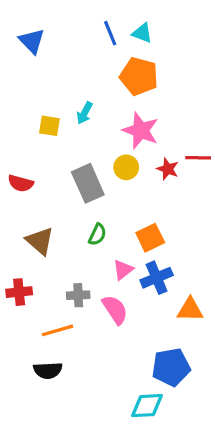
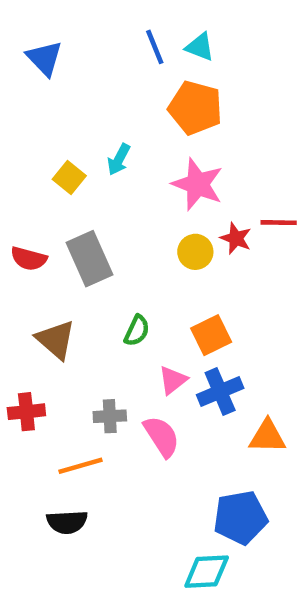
yellow square: (49, 126) -> (69, 178), turned 30
yellow circle: (126, 167) -> (195, 252), moved
gray rectangle: (88, 183) -> (90, 259), moved

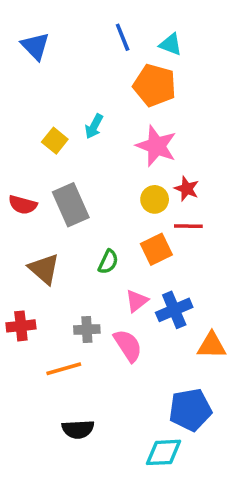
cyan triangle: (200, 47) -> (171, 44), moved
red line: (279, 223) -> (188, 226), moved
orange square: (211, 335) -> (156, 249), moved
black semicircle: (67, 522) -> (78, 429), moved

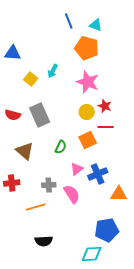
blue triangle: (35, 46) -> (13, 53), moved, turned -42

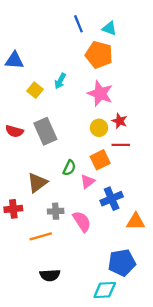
brown triangle: (25, 151) -> (37, 183), moved, turned 42
pink triangle: (77, 169) -> (88, 181), moved

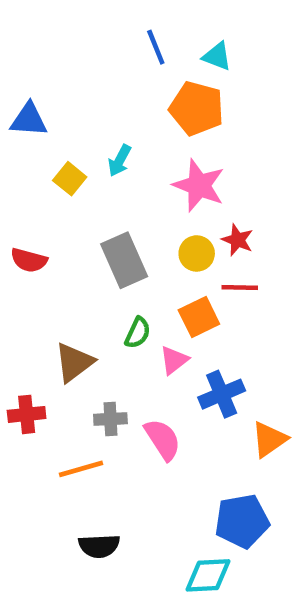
gray rectangle: (45, 131) -> (124, 260), moved
orange triangle: (136, 221) -> (269, 439), turned -36

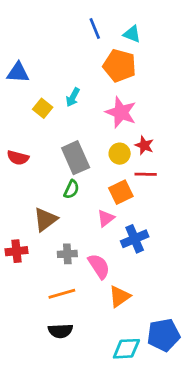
green semicircle: (138, 333) -> (71, 189), moved
orange triangle: (269, 439) -> (120, 296), moved
orange line: (81, 469) -> (62, 294), moved
blue pentagon: (242, 521) -> (164, 335), moved

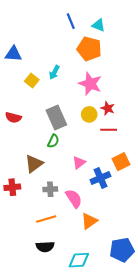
orange square: (121, 192) -> (121, 162), moved
cyan diamond: (126, 349) -> (79, 260), moved

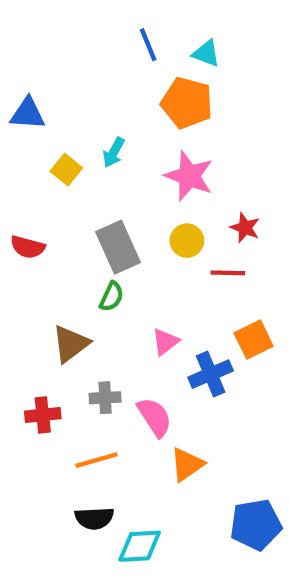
red star: (108, 108) -> (245, 228), moved
red cross: (12, 187) -> (43, 415), moved
cyan diamond: (79, 260) -> (140, 546), moved

